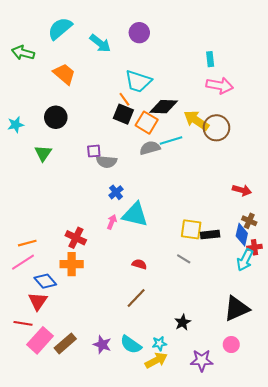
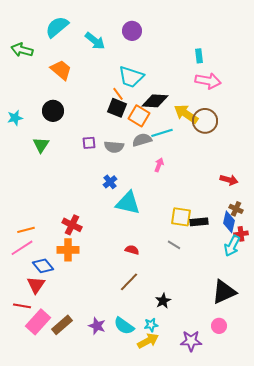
gray semicircle: (107, 162) -> (114, 147), moved
pink arrow: (112, 222) -> (159, 165), moved
black star: (183, 322) -> (163, 301), moved

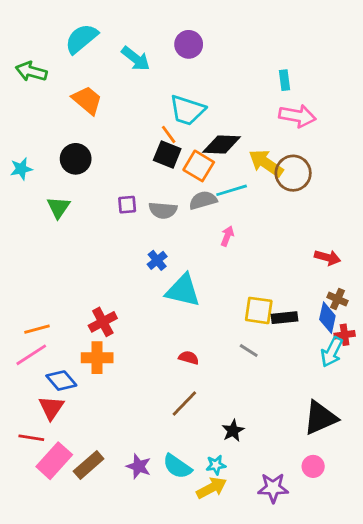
red cross: (72, 225) -> (103, 322), turned 36

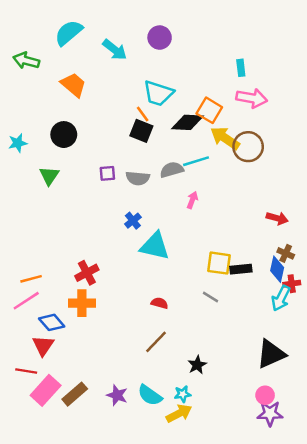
orange square: (199, 166) -> (209, 110), moved
purple star: (273, 488) -> (270, 413), moved

